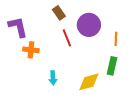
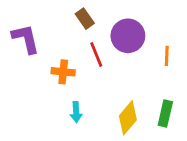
orange cross: (31, 50) -> (63, 72), moved
green rectangle: (112, 66) -> (165, 114), moved
yellow diamond: (89, 82) -> (128, 118), turned -35

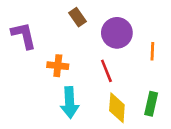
red line: (96, 55) -> (106, 71), moved
cyan arrow: (76, 112) -> (70, 102), size x1.6
yellow diamond: (128, 118) -> (117, 108), turned -36

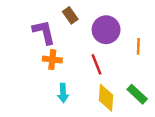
purple L-shape: (24, 35) -> (44, 32), moved
cyan arrow: (70, 102) -> (63, 93), size x0.7
green rectangle: (151, 104) -> (137, 94), turned -60

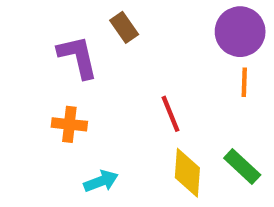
purple circle: (106, 30) -> (240, 32), moved
orange cross: (52, 60) -> (69, 124), moved
cyan arrow: (63, 93) -> (101, 181), moved, turned -108

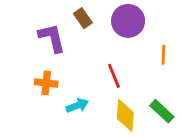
purple circle: (240, 32) -> (128, 21), moved
cyan arrow: (101, 181) -> (77, 106), moved

